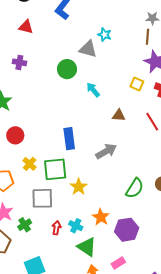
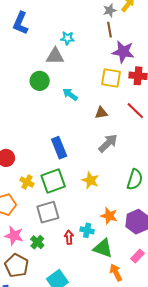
yellow square: (137, 84) -> (111, 78), size x1.5
gray arrow: (106, 151) -> (108, 143), moved
yellow star: (79, 187) -> (90, 180), moved

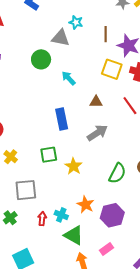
brown line: (110, 30) -> (106, 34), moved
blue rectangle: (59, 148) -> (62, 119), moved
green square: (53, 181) -> (49, 155), moved, size x0.7

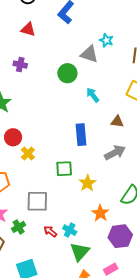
yellow cross: (11, 157) -> (28, 154), moved
orange star: (86, 205) -> (100, 213), moved
red arrow: (42, 219) -> (50, 231), turned -64
green triangle: (74, 235) -> (80, 252), turned 35

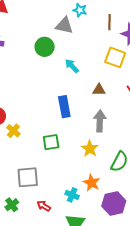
gray arrow: (115, 153) -> (100, 121), turned -55
yellow star: (87, 183) -> (90, 149), moved
cyan cross: (70, 230) -> (72, 195), moved

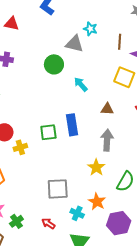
yellow cross: (13, 131) -> (20, 147), turned 32
green square: (51, 142) -> (48, 132), moved
gray square: (28, 177) -> (58, 189), moved

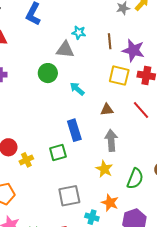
green square: (48, 132) -> (58, 152), moved

